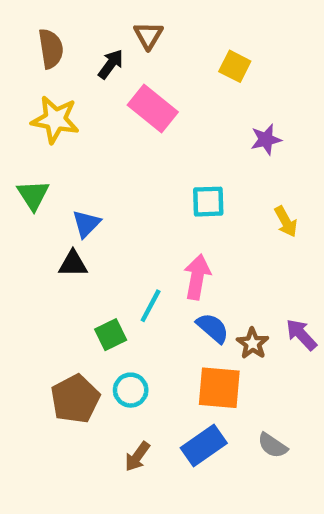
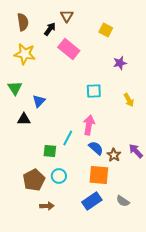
black triangle: (73, 264) -> (24, 119), moved
green square: (111, 335) -> (50, 151), turned 32
brown arrow: (137, 457) -> (47, 206), moved, turned -128

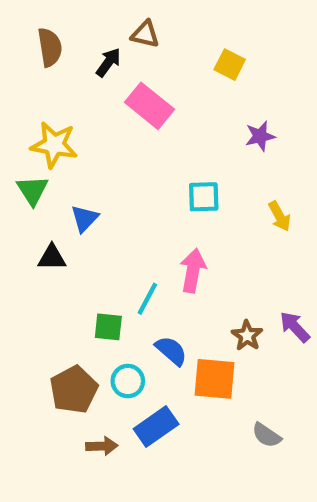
brown triangle: (67, 16) -> (145, 34), turned -48
yellow star: (25, 54) -> (54, 145), moved
blue semicircle: (96, 148) -> (171, 351), moved
blue rectangle: (92, 201) -> (156, 427), moved

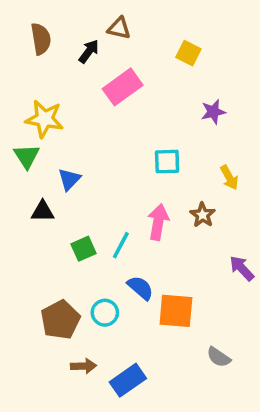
pink rectangle: (150, 106) -> (123, 87), turned -75
green square: (108, 327) -> (84, 249), moved, turned -30
brown star: (247, 336) -> (203, 215), moved
blue rectangle: (156, 427) -> (128, 380), moved

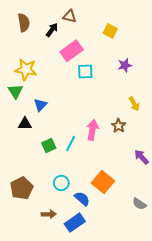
cyan square: (167, 162) -> (85, 72), moved
blue semicircle: (140, 288) -> (82, 199), moved
orange square: (176, 311) -> (103, 182), turned 35
brown pentagon: (60, 320) -> (22, 188), moved
gray semicircle: (219, 357) -> (139, 204), moved

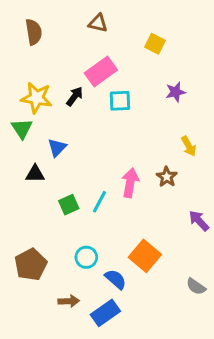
black arrow: (52, 30) -> (75, 96), moved

